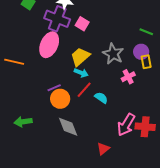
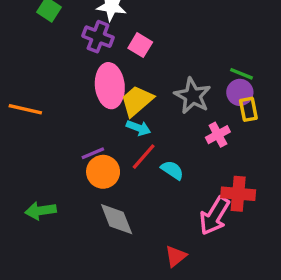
purple cross: (57, 19) -> (98, 37), size x0.7
green line: (146, 32) -> (242, 74), moved
pink ellipse: (49, 45) -> (110, 86), moved, turned -30
red cross: (145, 127) -> (238, 194), moved

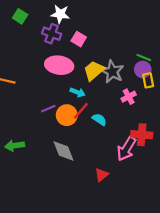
pink ellipse: (110, 86) -> (59, 65), turned -76
yellow trapezoid: (137, 101) -> (94, 71), moved
orange circle: (103, 172) -> (67, 115), moved

